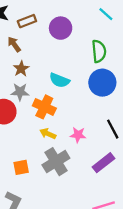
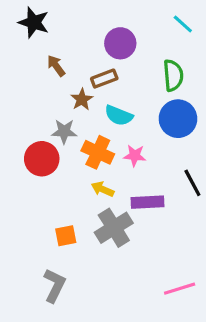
brown rectangle: (27, 21) -> (104, 79), moved
brown star: (21, 69) -> (82, 99), moved
pink star: (78, 135) -> (135, 156), moved
purple rectangle: (104, 163) -> (148, 202), moved, turned 35

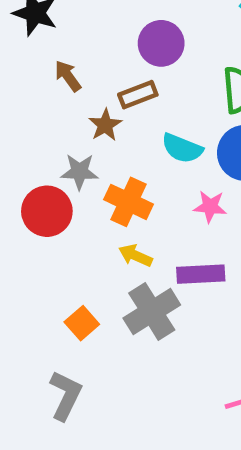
cyan semicircle: (119, 115) -> (182, 148), moved
pink star: (135, 156) -> (210, 207), moved
orange square: (66, 236) -> (82, 323), turned -30

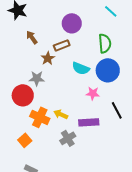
orange cross: (128, 202) -> (40, 117), moved
gray cross: (152, 311) -> (68, 138), size x0.7
orange square: (82, 323) -> (25, 140), moved

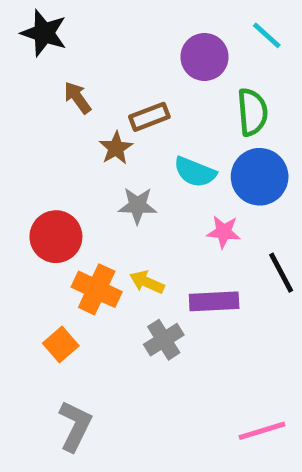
purple circle: (72, 23) -> (204, 57), moved
gray star: (37, 78) -> (137, 205), moved

